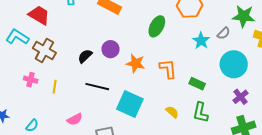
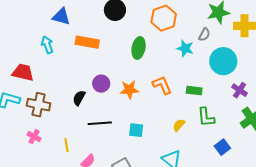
pink cross: (31, 80) -> (34, 137), turned 32
yellow line: (55, 87) -> (67, 145), moved
cyan square: (130, 104) -> (136, 130), size x0.6
yellow semicircle: (172, 112) -> (179, 125), turned -72

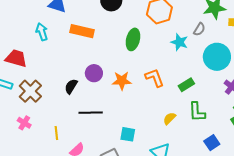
green rectangle: (194, 91) -> (186, 85), turned -42
brown cross: (39, 105) -> (30, 91), turned 30
cyan square: (136, 130) -> (128, 134), moved

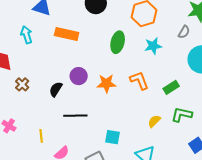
cyan star: (179, 42) -> (153, 46), moved, turned -30
brown cross: (30, 91) -> (22, 84), moved, size x0.6
green L-shape: (197, 112) -> (182, 115), turned 105

